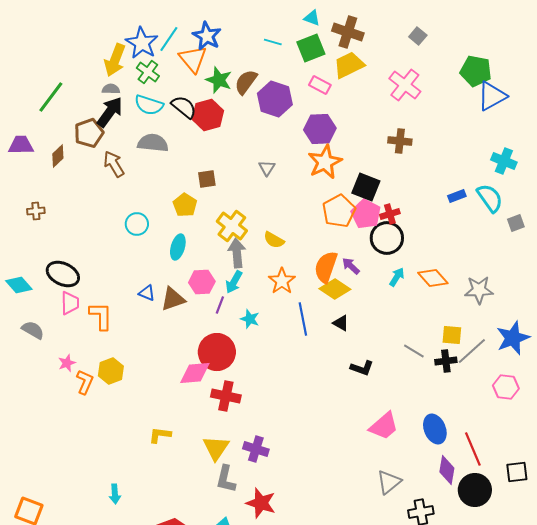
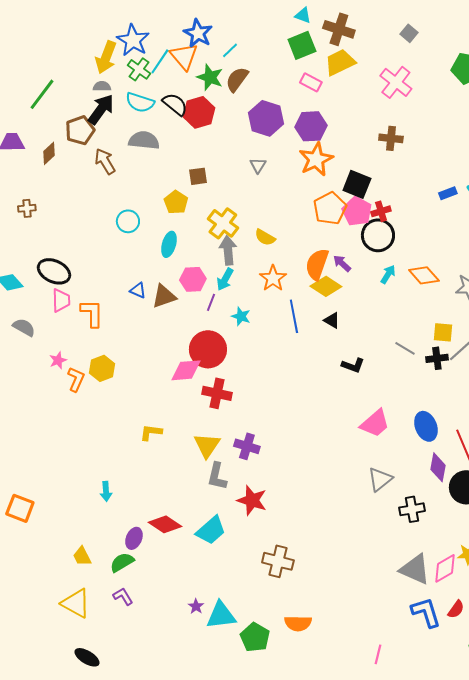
cyan line: (169, 39) -> (160, 61), moved
cyan line: (273, 42) -> (230, 50), moved, turned -60
purple hexagon: (275, 99) -> (266, 118), moved

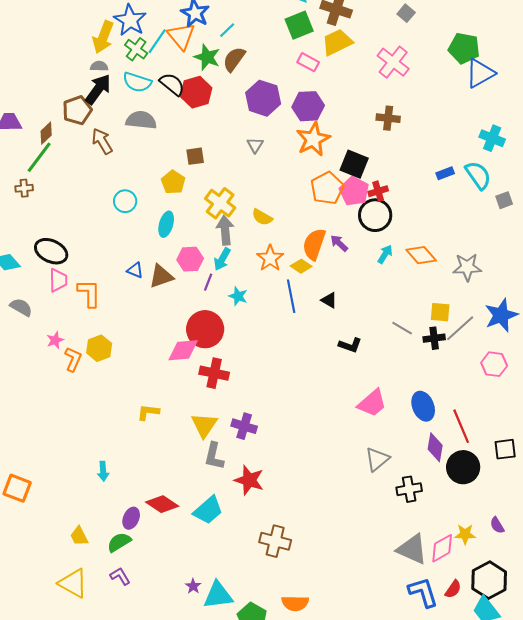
green line: (42, 94) -> (39, 157), moved
yellow diamond: (326, 286) -> (301, 266), moved, size x0.7

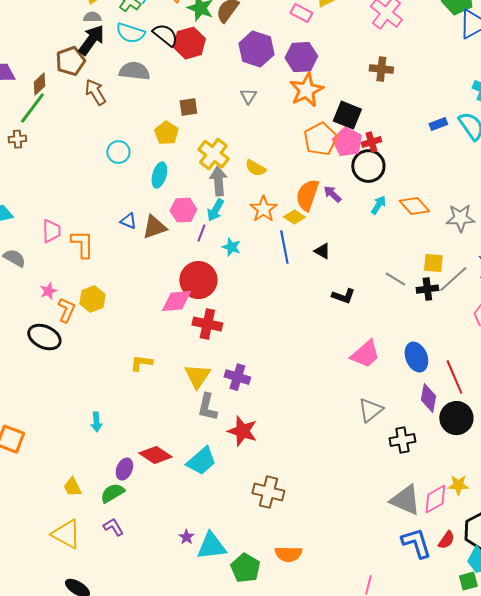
black ellipse: (51, 251) -> (44, 337), moved

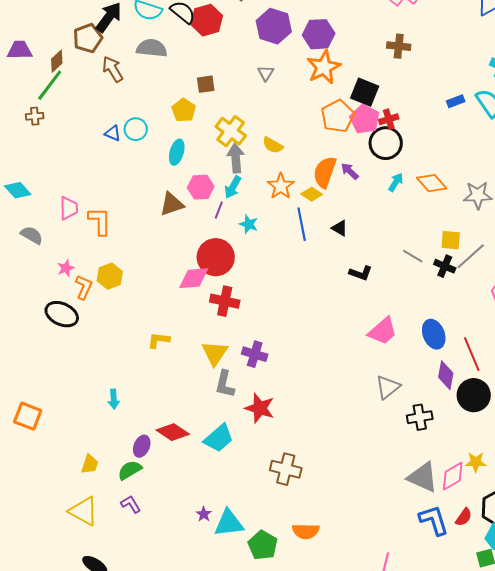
blue triangle: (128, 221) -> (113, 133), moved
black cross: (427, 289) -> (445, 266), turned 30
yellow trapezoid: (72, 487) -> (90, 464), turned -135

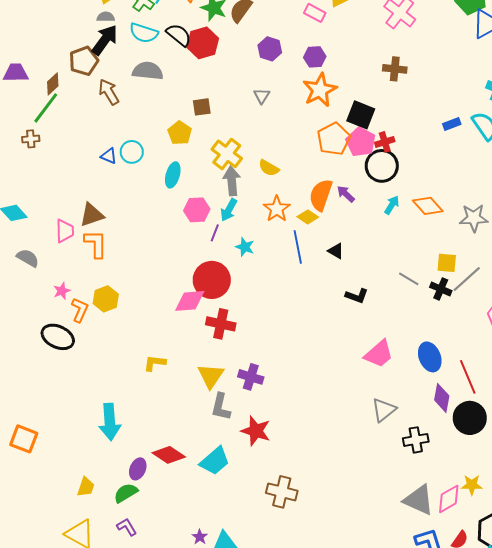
purple hexagon: (274, 26) -> (270, 49), size x0.7
purple hexagon: (319, 34) -> (315, 57), size x0.7
brown triangle: (172, 204) -> (92, 215), moved
cyan arrow: (114, 399) -> (110, 422), size x1.8

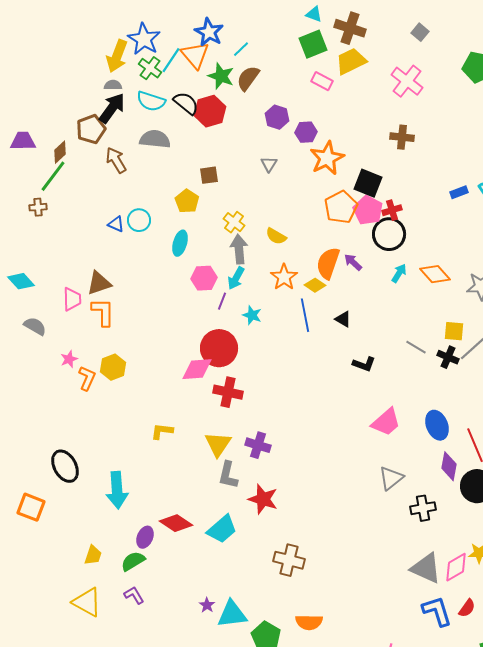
purple hexagon: (315, 57) -> (306, 132), moved
yellow cross: (227, 154) -> (234, 222), size x0.7
black ellipse: (58, 337) -> (65, 466), moved, turned 36

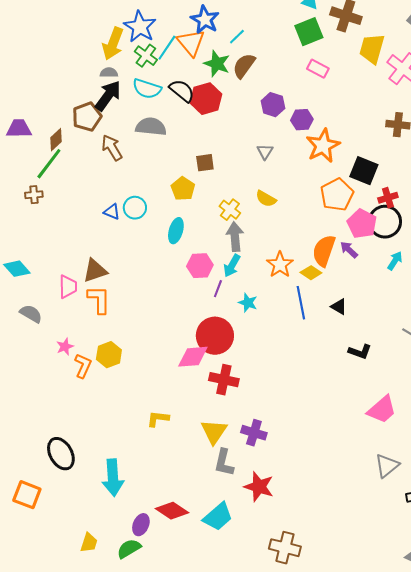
yellow trapezoid: (351, 61) -> (372, 49), moved, turned -48
pink pentagon: (368, 210) -> (362, 224), moved
yellow semicircle: (276, 236) -> (266, 199), moved

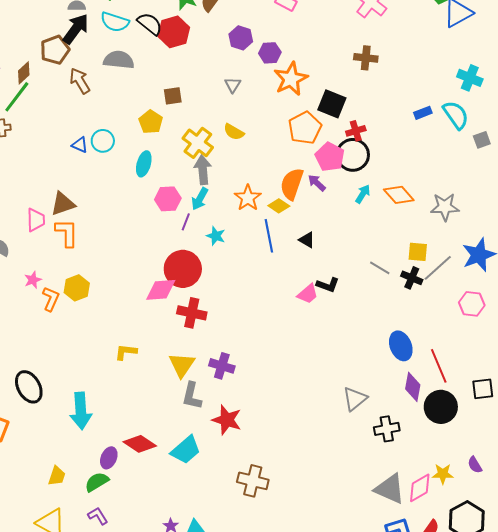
yellow cross: (230, 210) -> (198, 143), size x1.4
pink trapezoid: (382, 410) -> (308, 294), moved, size x0.7

